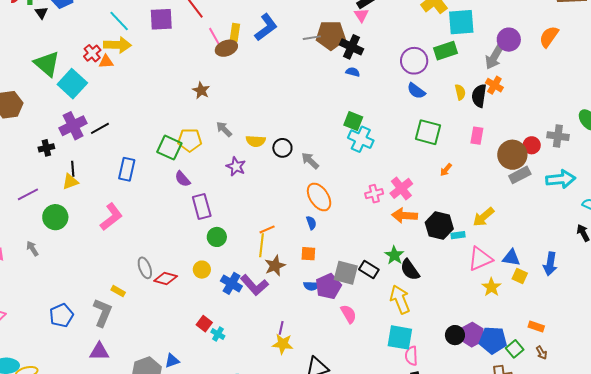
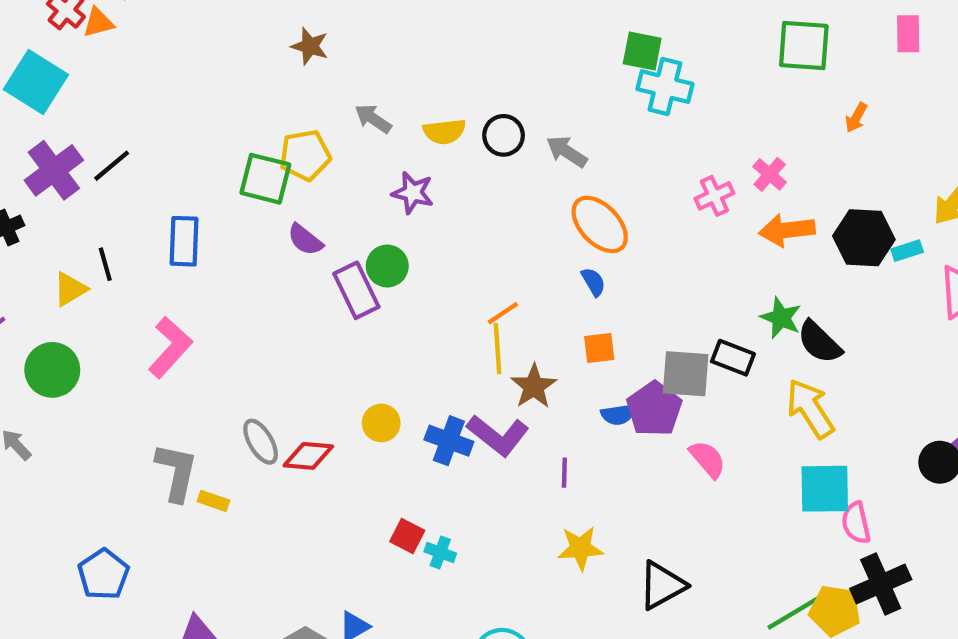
black line: (73, 169) -> (105, 264), moved
pink cross: (401, 188) -> (770, 174), size x0.7
green circle: (217, 237) -> (387, 266), moved
gray L-shape: (102, 313) -> (176, 472), moved
purple line: (281, 328) -> (564, 473), moved

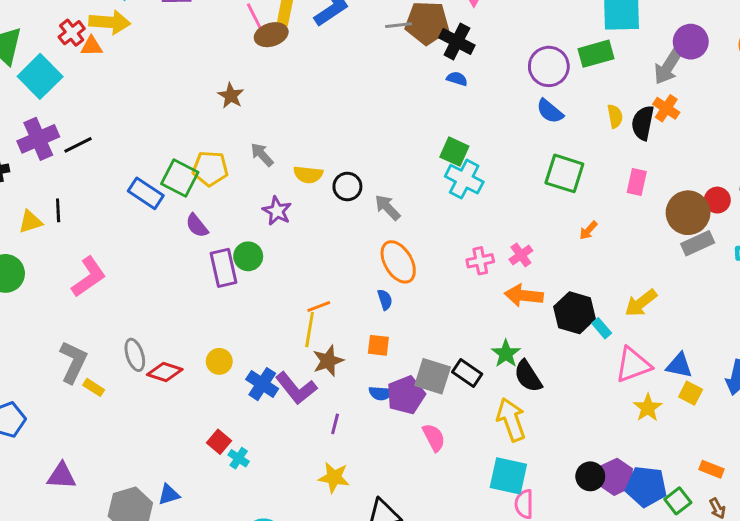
blue rectangle: (184, 241) -> (146, 193), moved, turned -72
cyan rectangle: (907, 251) -> (602, 328), turned 54

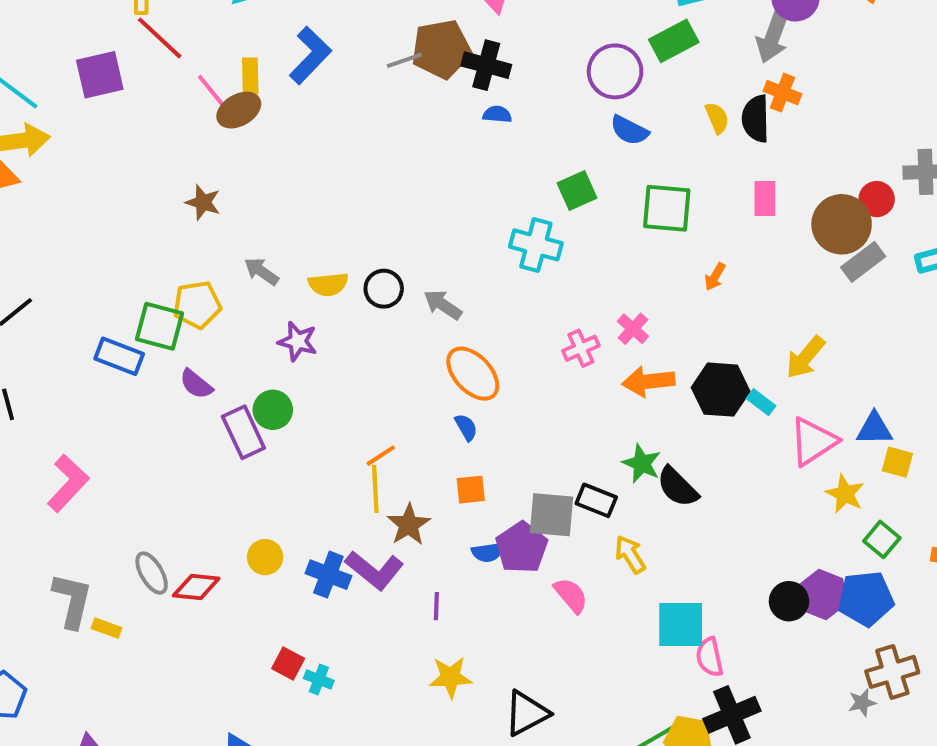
green square: (454, 152) -> (577, 190), moved, turned -36
yellow arrow: (511, 420) -> (630, 555), moved, size x0.7
green square: (678, 501) -> (882, 539), moved

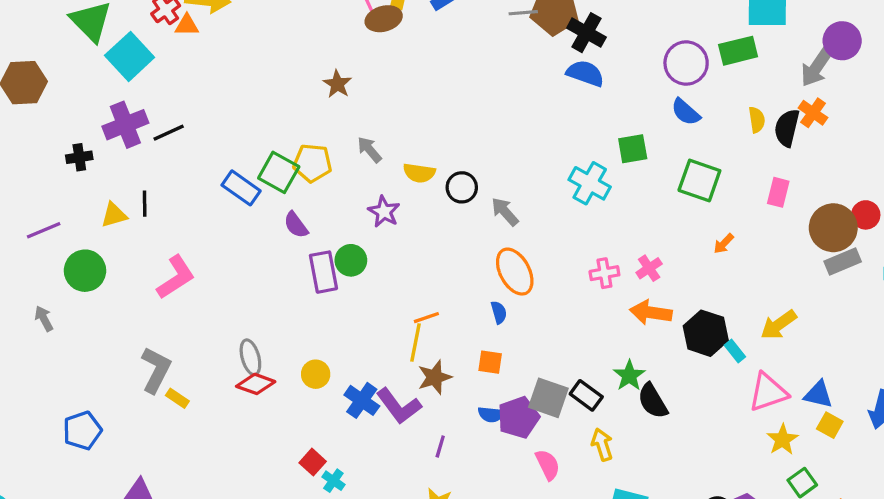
blue semicircle: (497, 114) -> (585, 73), size x1.6
gray ellipse: (152, 573) -> (250, 357), moved

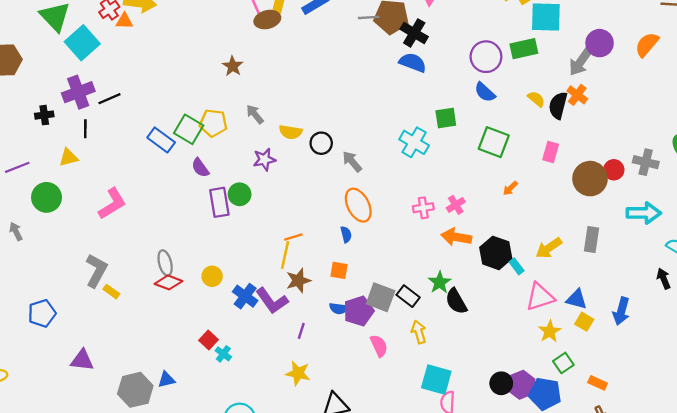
yellow semicircle: (757, 120) -> (536, 99), turned -42
black line: (145, 204) -> (85, 129), moved
purple star: (384, 212) -> (264, 159), turned 30
gray rectangle: (843, 261) -> (592, 239), moved, turned -60

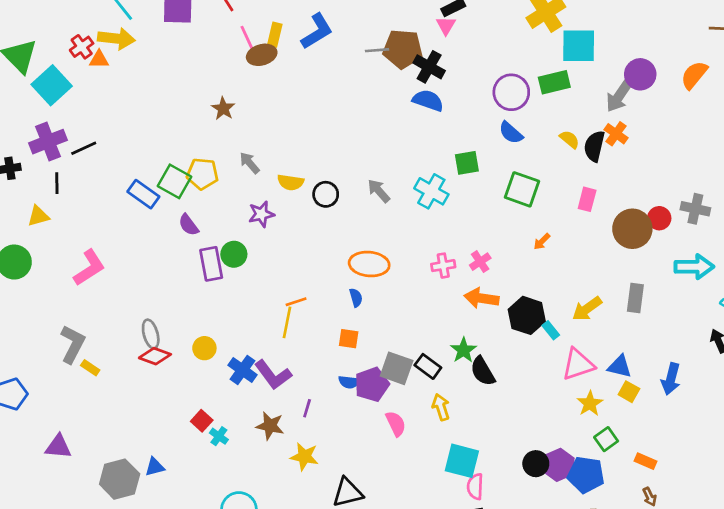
gray arrow: (352, 162) -> (379, 191), moved
orange ellipse: (358, 205) -> (369, 264), turned -56
brown star: (298, 280) -> (270, 426), moved, turned 30

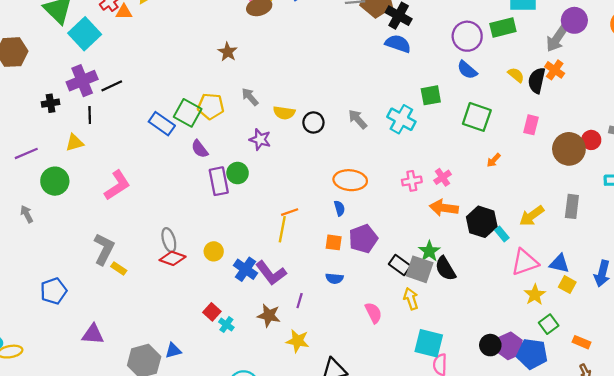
purple star: (261, 214) -> (260, 139), turned 30
gray square: (397, 368) -> (420, 269), moved
purple pentagon: (372, 384) -> (363, 239), moved

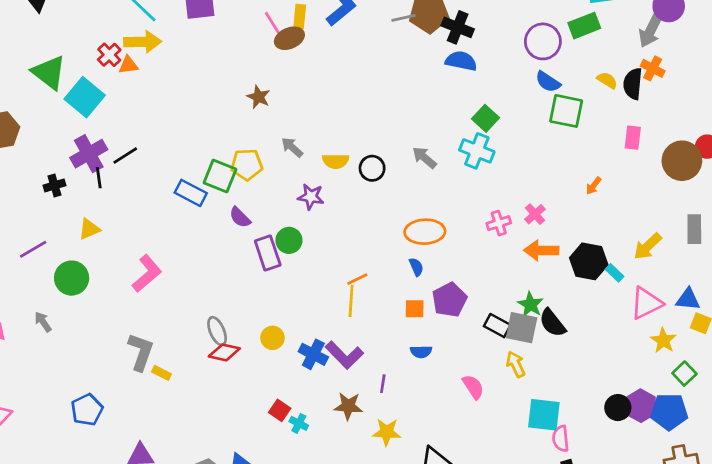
green square: (431, 95) -> (485, 118), moved, turned -30
black line: (90, 115) -> (99, 178), moved
green square: (477, 117) -> (566, 111), moved

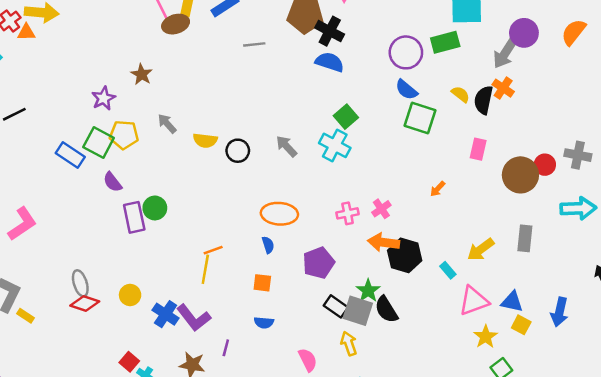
gray line: (403, 18) -> (254, 44), moved
purple star: (311, 197) -> (104, 98), moved, turned 30
black hexagon: (589, 261) -> (405, 255), moved
purple pentagon: (449, 300) -> (319, 263), moved

